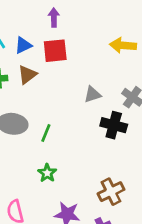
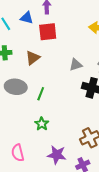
blue triangle: (23, 45) -> (27, 18), moved, turned 40
brown triangle: (27, 75) -> (33, 58), moved

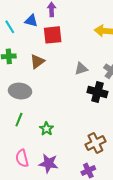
green line: (41, 94) -> (19, 120), moved
purple star: (57, 155) -> (49, 163), moved

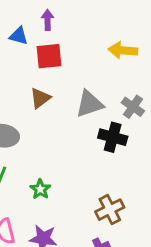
brown triangle: (37, 61) -> (40, 98), moved
gray triangle: (81, 69) -> (90, 104), size x1.5

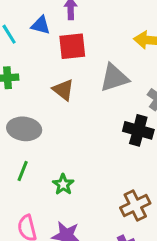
brown triangle: (40, 98) -> (63, 90), turned -45
gray triangle: (90, 104) -> (114, 78), moved

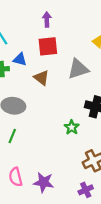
blue triangle: (41, 25) -> (20, 59), moved
green star: (63, 184) -> (72, 127), moved

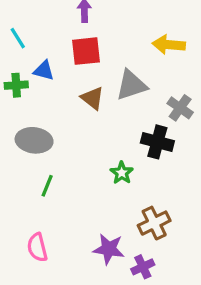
brown triangle: (41, 78) -> (92, 98), moved
green line: (12, 136) -> (47, 186), moved
purple star: (44, 182) -> (109, 249), moved

